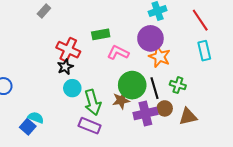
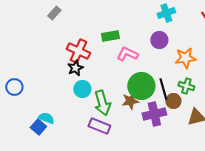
purple circle: (150, 38) -> (159, 40), size x0.7
orange star: (160, 57) -> (185, 58), moved, turned -30
brown circle: (165, 108) -> (173, 101), moved

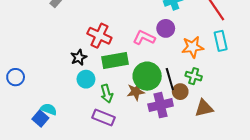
green rectangle: (110, 36) -> (115, 61), moved, size x1.4
red cross: (78, 51) -> (99, 36), moved
pink L-shape: (127, 54) -> (144, 38), moved
green arrow: (102, 103) -> (107, 94), size x0.7

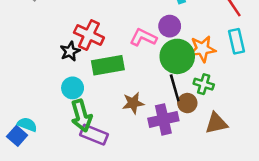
black star: (79, 57) -> (70, 51), moved
green circle: (147, 76) -> (177, 56), moved
green arrow: (107, 94) -> (81, 116), moved, size x1.4

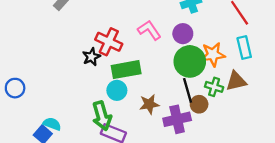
pink L-shape: (143, 37) -> (149, 30), moved, turned 30
cyan circle: (73, 88) -> (117, 90), moved
brown triangle: (216, 123) -> (236, 81), moved

